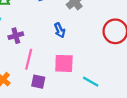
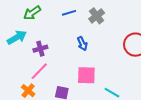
pink line: (29, 59) -> (39, 71), moved, turned 30

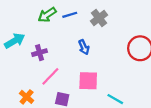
green arrow: (32, 13) -> (47, 15), moved
pink line: (39, 71) -> (50, 76), moved

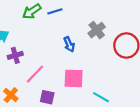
gray cross: (99, 18) -> (97, 30), moved
purple cross: (40, 53) -> (15, 55), moved

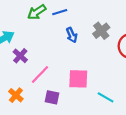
blue arrow: (69, 44) -> (72, 35), moved
purple cross: (15, 55) -> (20, 56), turned -32

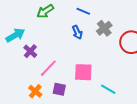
blue line: (60, 12) -> (83, 11), moved, turned 40
orange cross: (16, 95) -> (35, 91), moved

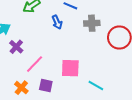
gray cross: (104, 28) -> (92, 23), turned 35
blue arrow: (77, 32) -> (57, 22), moved

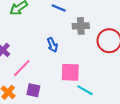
blue arrow: (57, 22) -> (52, 45), moved
pink square: (70, 68) -> (70, 72), moved

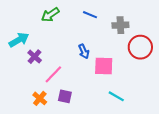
gray cross: (81, 26) -> (120, 25), moved
pink square: (70, 72) -> (104, 66), moved

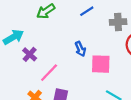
blue line: (90, 15) -> (87, 11), turned -56

